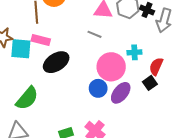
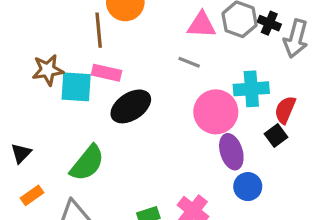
cyan cross: (134, 52) -> (251, 89), size x1.5
blue circle: (98, 88) -> (248, 187), moved
purple ellipse: (121, 93) -> (231, 152), turned -55

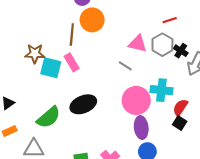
pink rectangle: (106, 73) -> (72, 62), turned 36
black ellipse: (131, 106) -> (83, 104), moved
black square: (276, 135) -> (180, 123), moved, turned -32

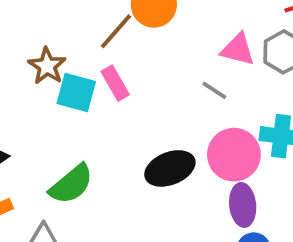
brown line: (72, 35) -> (116, 31), turned 35
brown star: (35, 54) -> (47, 66), turned 30
black ellipse: (83, 104) -> (170, 168), moved

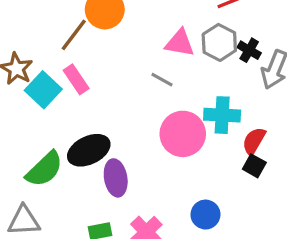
cyan square: (76, 92) -> (43, 90), turned 32
black ellipse: (170, 168) -> (89, 150), moved
purple ellipse: (243, 205) -> (116, 178), moved

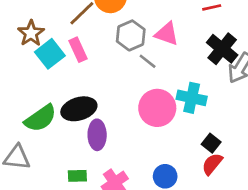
gray hexagon: (219, 42) -> (131, 35), moved
black cross: (249, 50) -> (222, 49), size x1.6
red semicircle: (254, 141) -> (212, 164), moved

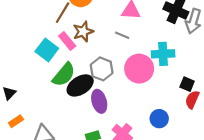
brown star: (31, 33) -> (83, 32), moved, turned 30
gray hexagon: (131, 35) -> (102, 69), moved
green semicircle: (40, 118) -> (64, 75), moved

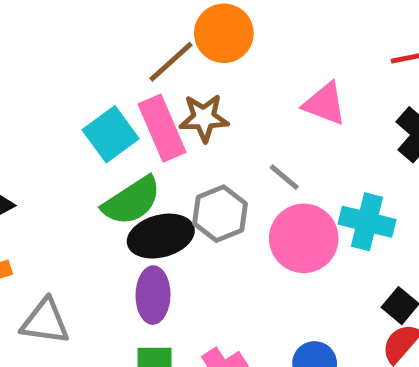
gray line: (122, 35) -> (284, 177), moved
pink rectangle: (67, 41) -> (162, 128), size x1.4
purple ellipse: (99, 101) -> (153, 295), moved

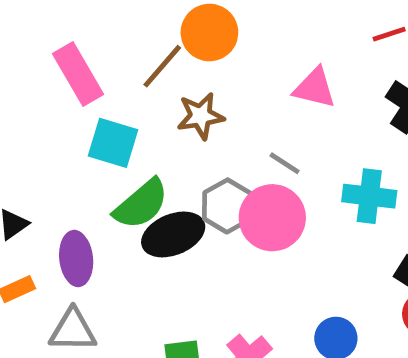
pink rectangle: (162, 128) -> (78, 74), moved
cyan square: (111, 134) -> (113, 143), turned -30
pink circle: (304, 238) -> (272, 218), moved
purple ellipse: (153, 295) -> (76, 258), moved

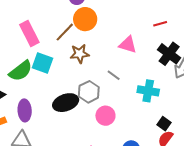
green semicircle: (141, 204) -> (21, 71), moved
pink circle: (272, 218) -> (105, 116), moved, size x0.7

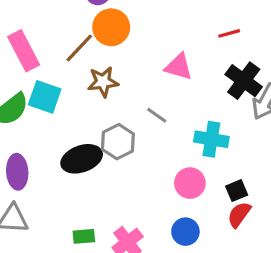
pink circle: (105, 116) -> (190, 183), moved
black square: (164, 124) -> (237, 191), turned 32

